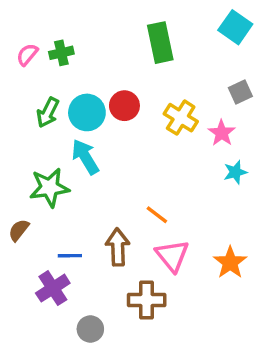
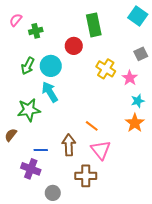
pink semicircle: (27, 55) -> (16, 20), moved
red circle: (124, 106) -> (74, 46), moved
orange star: (230, 263) -> (135, 123), moved
purple cross: (53, 288) -> (31, 169), turned -36

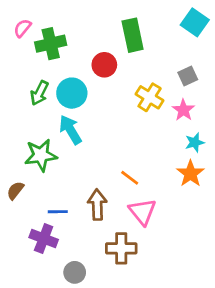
green cross: (36, 31) -> (51, 44), size x1.5
gray square: (141, 54) -> (188, 76), moved

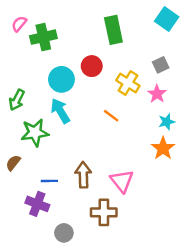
red circle: (104, 65) -> (92, 66), moved
green arrow: (39, 93) -> (17, 100), moved
orange line: (130, 178) -> (111, 116), moved

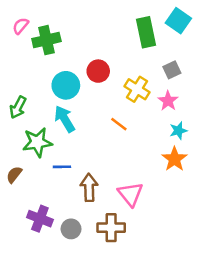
green rectangle: (113, 30) -> (146, 32), moved
blue line: (49, 181) -> (62, 167), moved
gray circle: (64, 233) -> (71, 229), moved

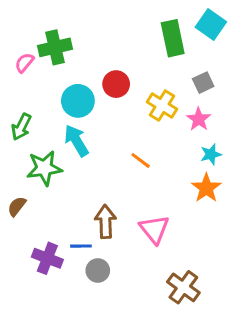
pink semicircle: (21, 26) -> (24, 63), moved
orange line: (119, 124) -> (141, 160), moved
blue line: (62, 167) -> (81, 246), moved
brown cross: (111, 228) -> (183, 287), moved, turned 36
gray circle: (71, 229) -> (98, 270), moved

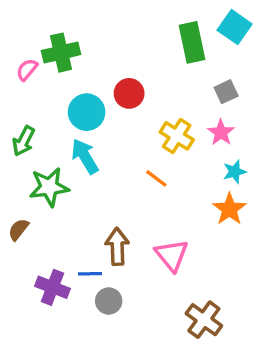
yellow cross: (162, 105) -> (177, 136), moved

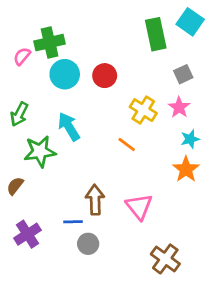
cyan circle: (87, 112) -> (65, 74), moved
purple cross: (53, 287) -> (27, 234), moved, turned 36

